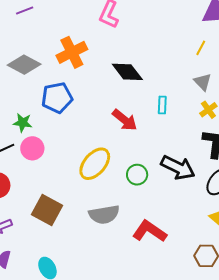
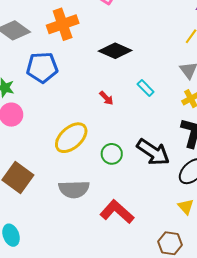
black diamond: (127, 72) -> (115, 51), turned -36
cyan rectangle: (162, 105) -> (146, 88), turned -54
red arrow: (125, 120) -> (106, 98), size x0.6

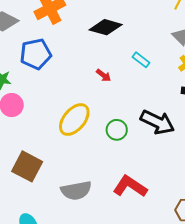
gray semicircle: (74, 189) -> (76, 191), moved

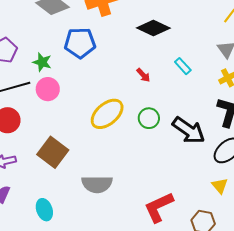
green circle: (117, 130) -> (149, 118), moved
red L-shape: (130, 186) -> (159, 207), moved, turned -68

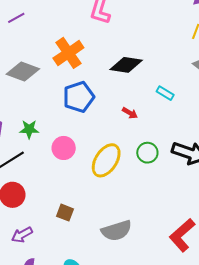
blue pentagon: (80, 43) -> (79, 97), moved
pink circle: (48, 89) -> (64, 148), moved
brown square: (53, 152) -> (65, 213), size x0.6

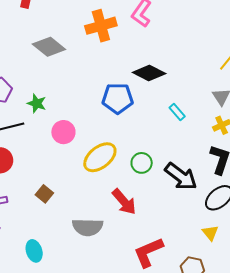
orange cross: (68, 53) -> (101, 26), moved
blue pentagon: (79, 97) -> (118, 98), moved
red arrow: (130, 113) -> (124, 202), moved, size x1.8

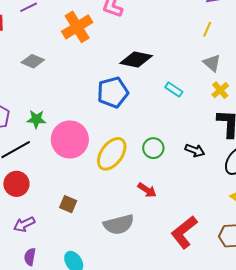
gray diamond: (49, 47) -> (33, 61), size x0.7
pink circle: (63, 132) -> (70, 140), size x1.6
black arrow: (181, 176) -> (195, 150), size x0.6
red arrow: (124, 202) -> (147, 190), size x0.7

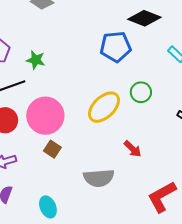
pink circle: (70, 140) -> (45, 116), moved
green circle: (153, 148) -> (141, 92), moved

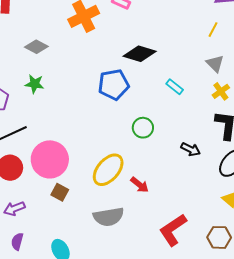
green star: (36, 60) -> (35, 84), moved
yellow ellipse: (104, 107) -> (108, 170), moved

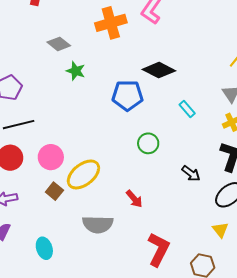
green star: (35, 84) -> (76, 71), moved
pink circle: (50, 159) -> (51, 157), size x0.7
yellow ellipse: (108, 170) -> (83, 174), moved
red L-shape: (173, 230) -> (159, 249), turned 140

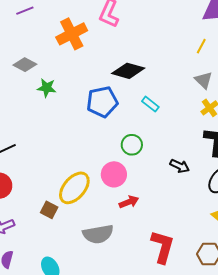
cyan rectangle: (187, 109) -> (150, 104), moved
pink circle: (51, 157) -> (114, 174), moved
red arrow: (134, 199) -> (129, 202), turned -60

